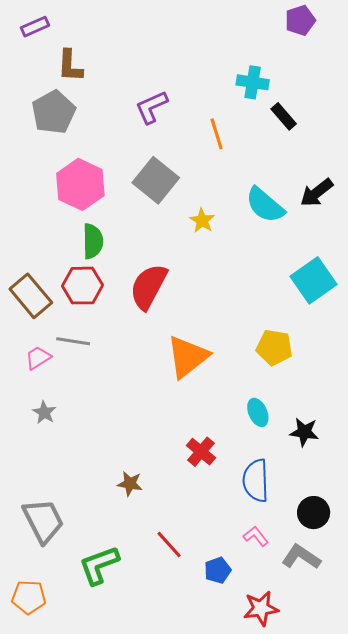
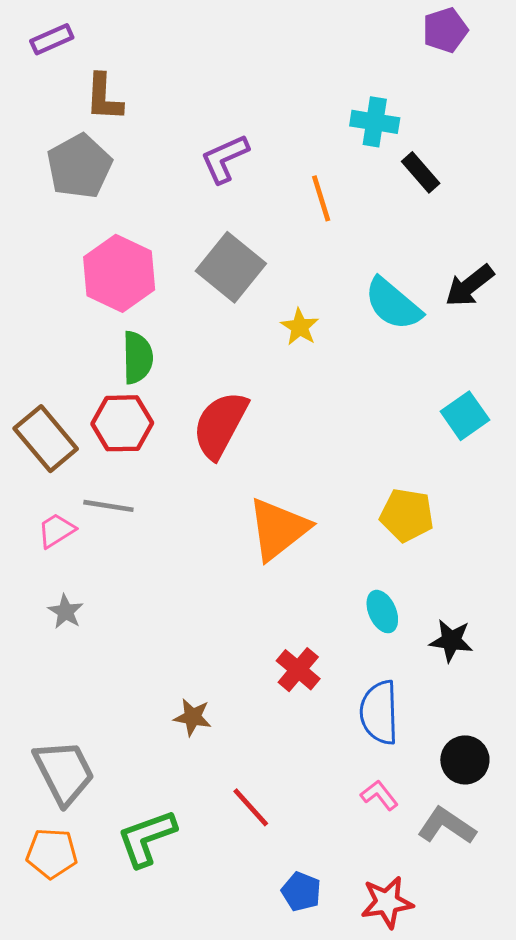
cyan square: (314, 280) -> (465, 416), size x0.7
blue pentagon: (218, 570) -> (301, 892), moved, turned -30
orange pentagon: (29, 597) -> (52, 853), moved

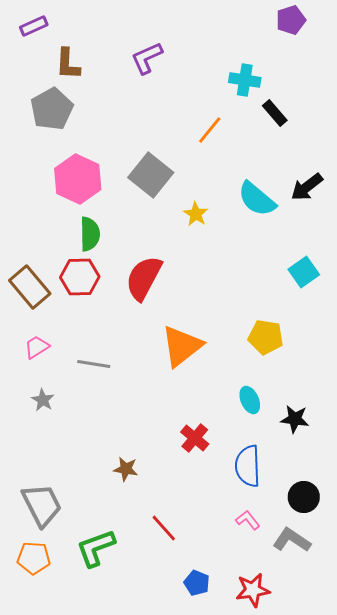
purple L-shape: (225, 159) -> (147, 58), moved
orange line: (321, 198) -> (210, 130), turned 56
gray line: (108, 506) -> (94, 364), moved

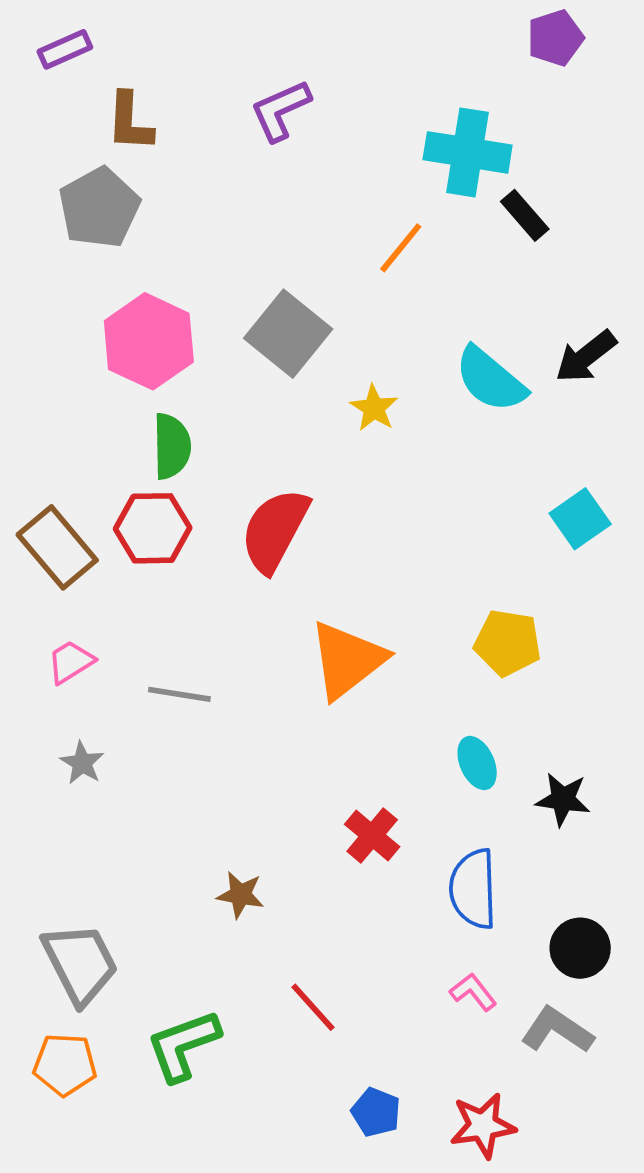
cyan cross: (245, 80) -> (468, 152), size x1.4

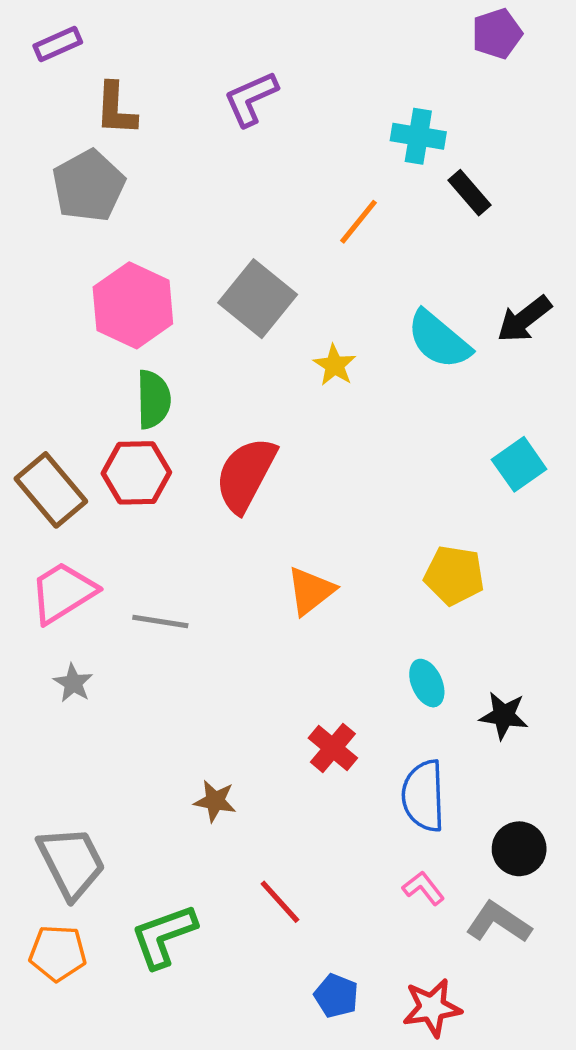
cyan cross: (468, 152) -> (418, 136), size x0.7
orange triangle: (347, 660) -> (311, 591), size x0.7
pink trapezoid: (71, 662) -> (63, 592), size x1.6

